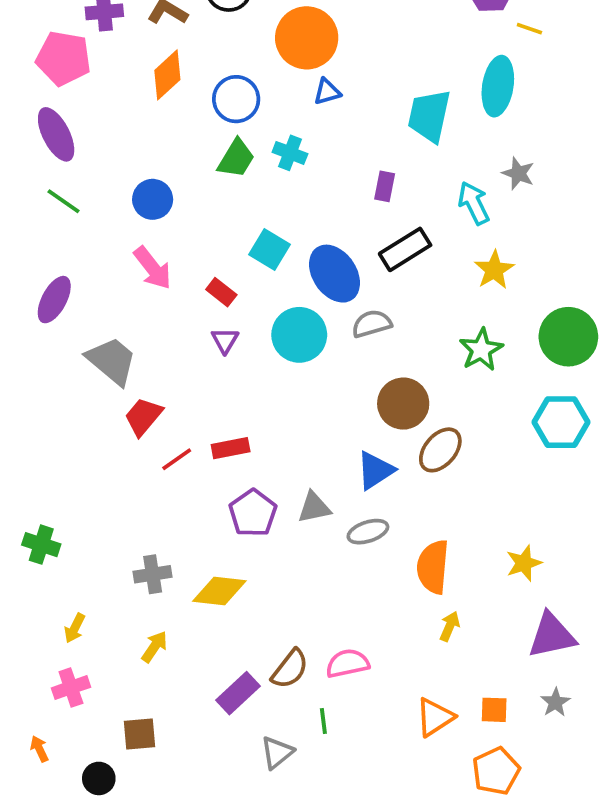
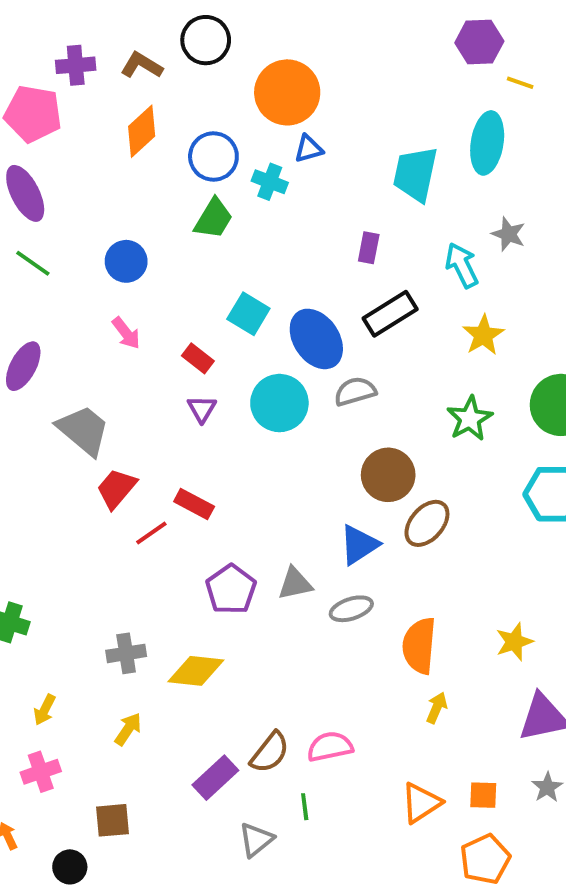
cyan cross: (290, 153) -> (270, 182), moved
pink arrow: (153, 268) -> (126, 333), size x0.7
red rectangle: (231, 448) -> (194, 504), moved, turned 39

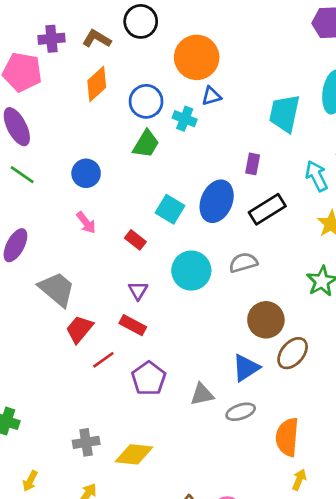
blue ellipse: (316, 339) -> (217, 201), moved, turned 57
purple triangle: (202, 409) -> (138, 291), moved
red rectangle: (194, 504) -> (133, 325), moved
purple pentagon: (231, 589) -> (149, 378), moved

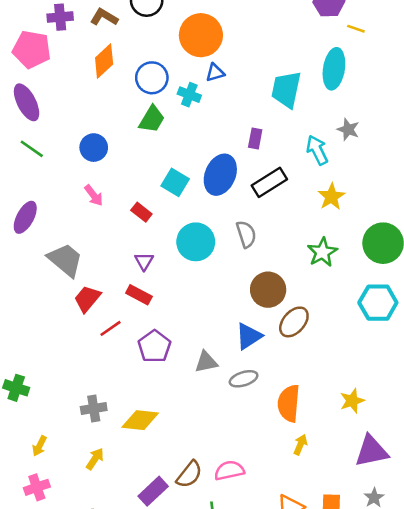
gray semicircle: (243, 263) -> (246, 234), turned 88

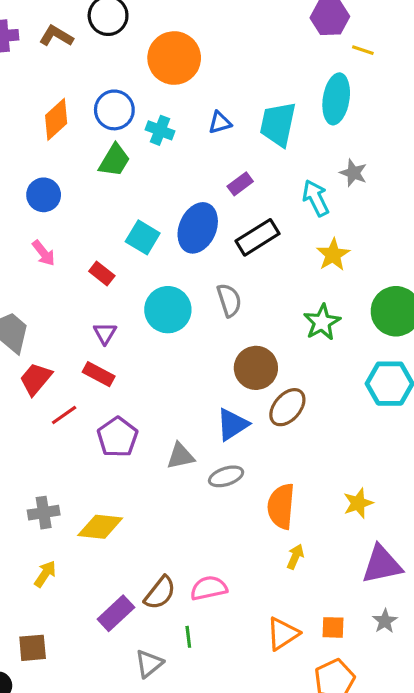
orange diamond: (104, 61) -> (56, 119), moved
blue triangle: (215, 73) -> (220, 123), moved
purple rectangle: (255, 139) -> (240, 184), turned 42

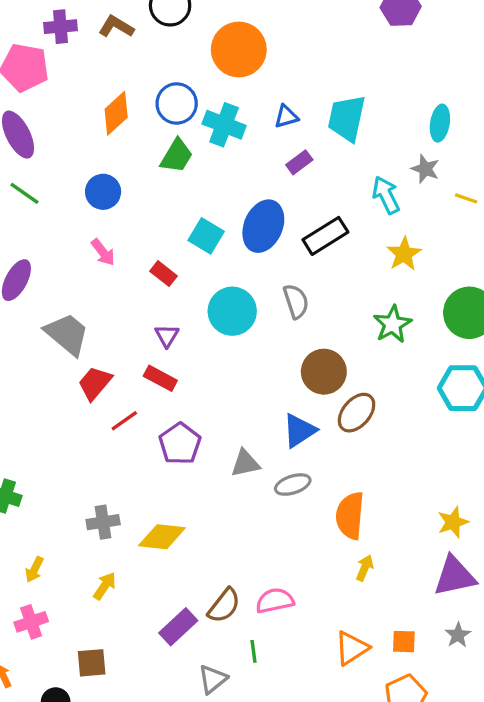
yellow line: (363, 50) -> (466, 198), moved
cyan ellipse: (336, 99) -> (440, 123), moved, size x0.7
cyan cross: (160, 130) -> (224, 125), size x1.4
purple rectangle: (240, 184) -> (299, 162), moved
yellow star: (358, 503) -> (453, 522), moved

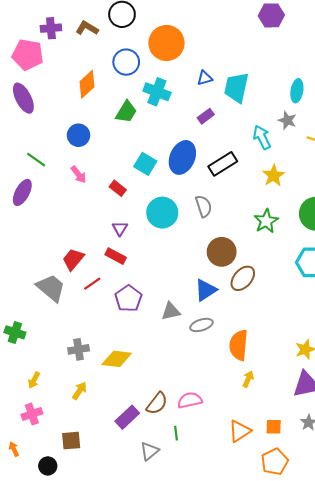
blue circle: (177, 103) -> (126, 62), moved
blue triangle: (286, 117) -> (205, 78), moved
green line: (25, 193) -> (36, 160), moved
gray trapezoid: (67, 334) -> (51, 288), moved

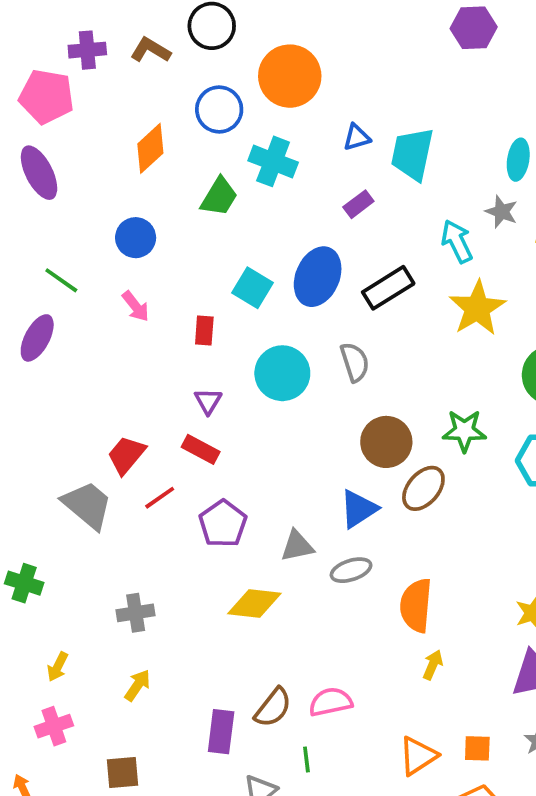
yellow star: (274, 176) -> (477, 308), size x1.4
red rectangle: (118, 188) -> (204, 331), turned 56
green star: (266, 221) -> (464, 431), moved, turned 30
yellow diamond: (117, 359) -> (254, 604), moved
purple rectangle: (127, 417) -> (221, 732), turned -40

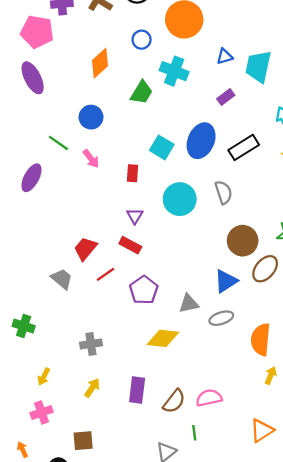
blue circle: (219, 109) -> (142, 40), size x0.7
green line: (61, 280) -> (58, 143), moved
gray trapezoid: (87, 505) -> (62, 279), size x0.7
purple rectangle: (221, 732) -> (137, 390), moved

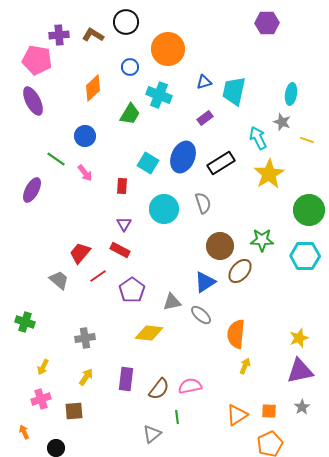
gray ellipse: (221, 318) -> (201, 315), turned 60
brown square: (83, 441) -> (74, 411), moved

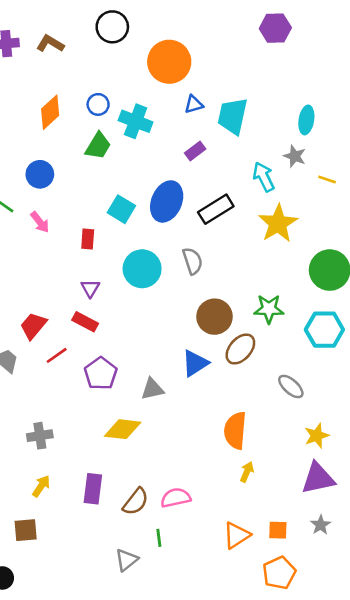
black circle: (126, 22) -> (112, 27), moved
orange circle: (168, 49) -> (169, 62), moved
blue circle: (130, 67) -> (98, 104), moved
gray ellipse: (201, 315) -> (291, 386), moved

